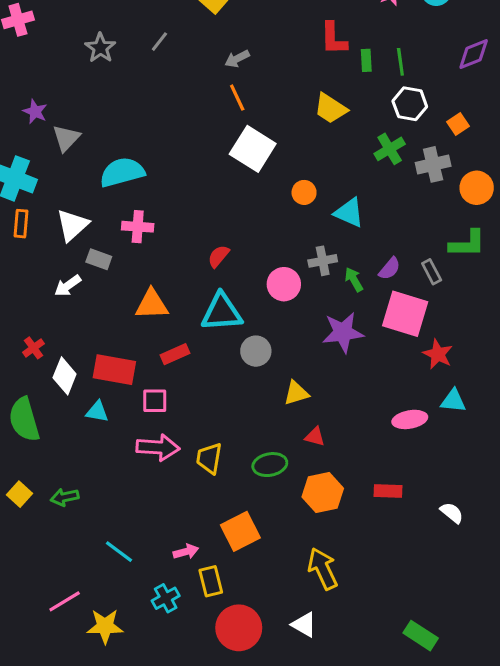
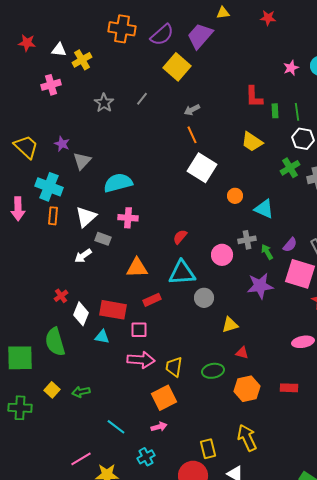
orange square: (240, 531) -> (164, 398), moved
yellow rectangle: (211, 581) -> (208, 449), moved

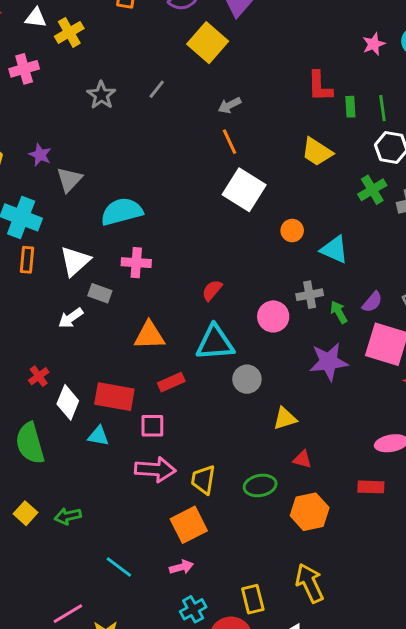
red rectangle: (289, 388) -> (371, 487), moved
cyan cross: (146, 457) -> (193, 609), moved

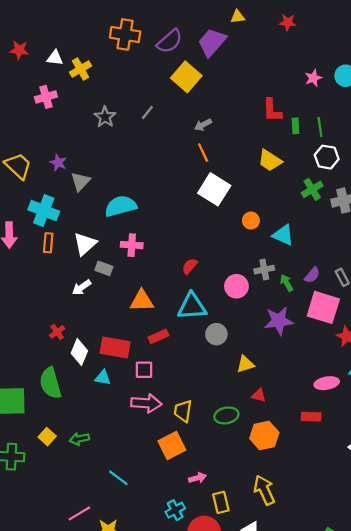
pink arrow: (181, 567) -> (197, 478), moved

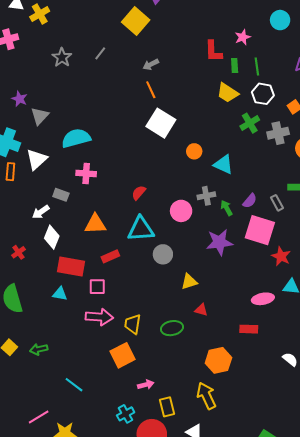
pink star: (313, 78) -> (243, 37), moved
yellow trapezoid: (270, 160) -> (228, 93), moved
white triangle: (85, 244) -> (37, 159), moved
white diamond: (79, 352) -> (52, 237), moved
orange hexagon: (264, 435) -> (218, 360), moved

